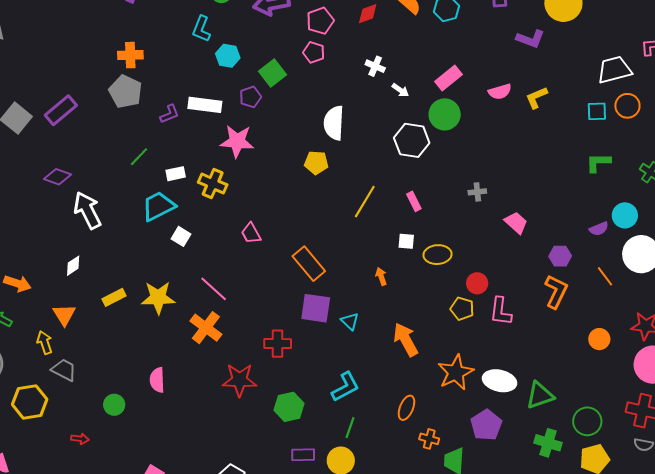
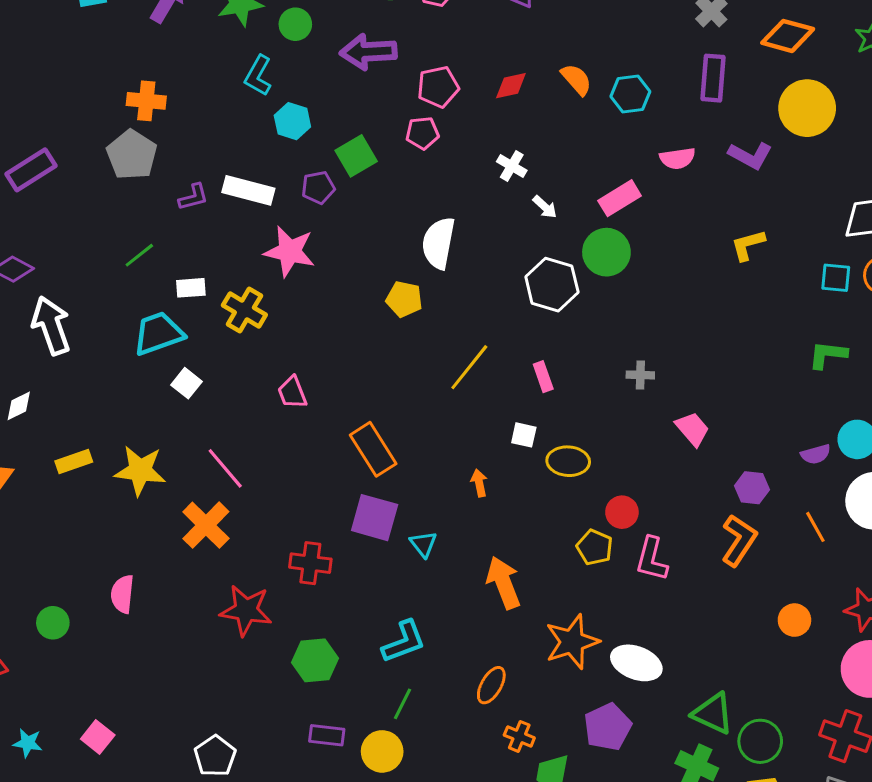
pink pentagon: (314, 52) -> (422, 133), turned -30
pink semicircle: (500, 92) -> (677, 158), moved
green triangle: (540, 395) -> (713, 713), moved, turned 36

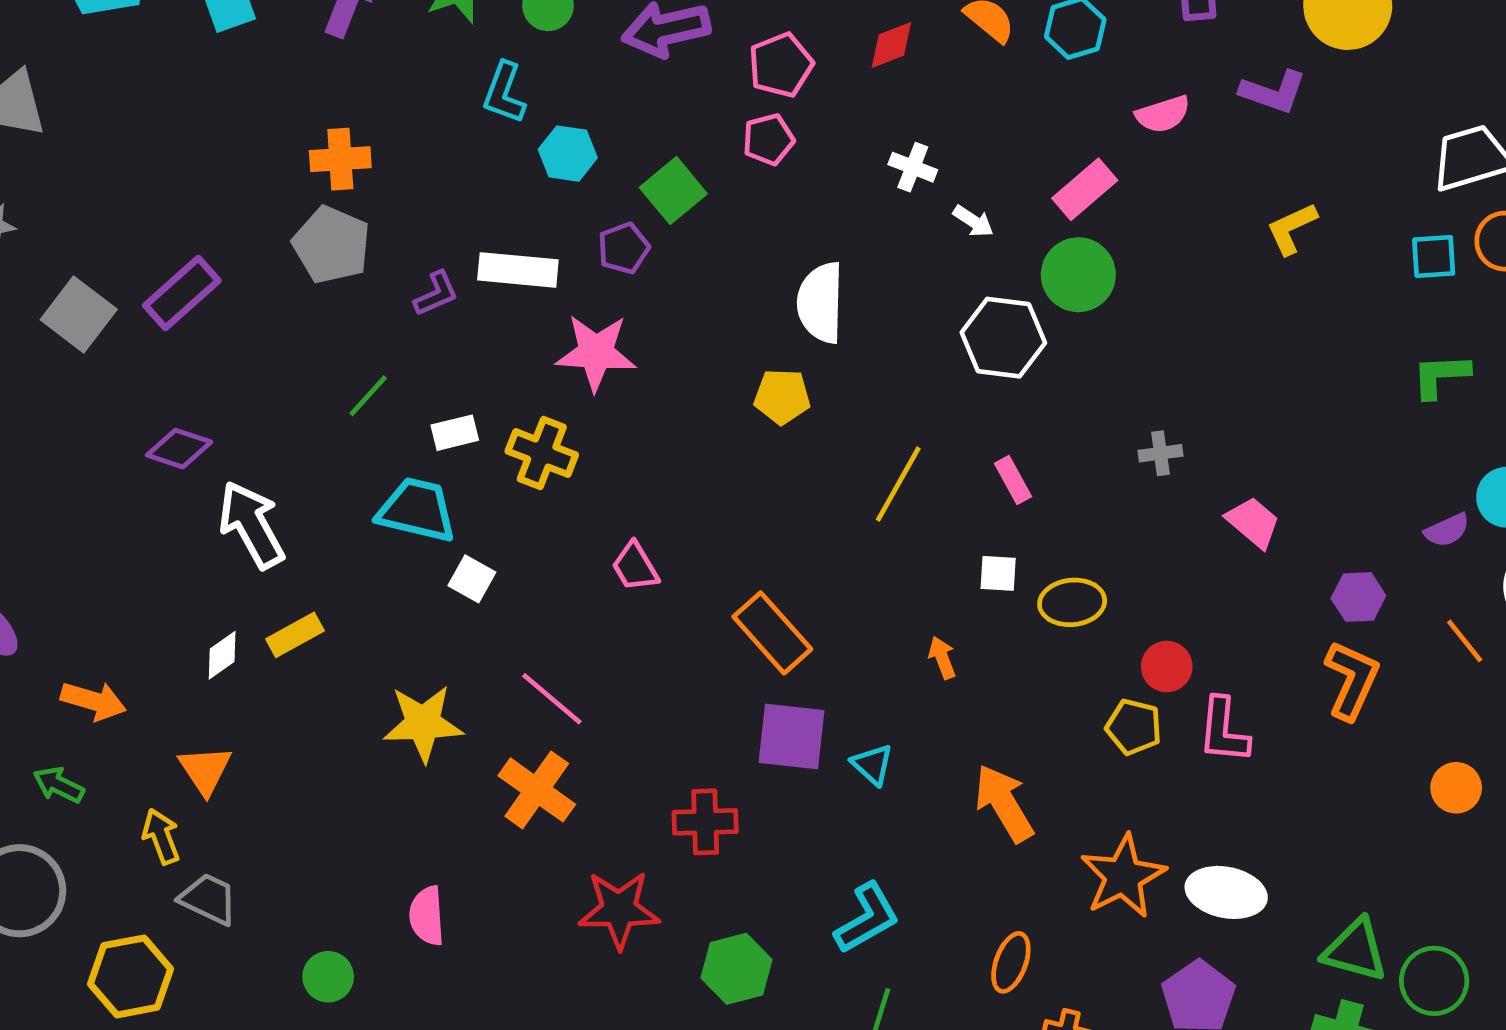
cyan trapezoid: (158, 333) -> (417, 510), turned 42
yellow rectangle: (74, 461) -> (295, 635), moved

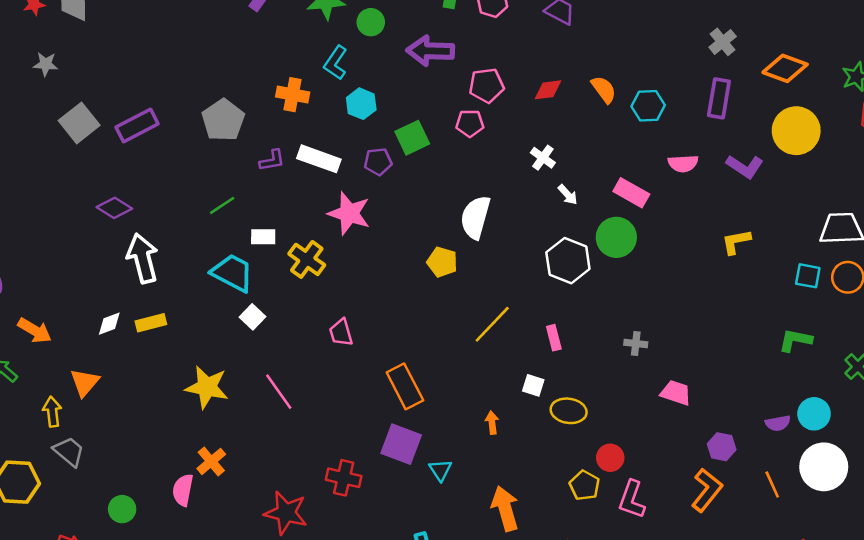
orange cross: (340, 159) -> (293, 95), moved
pink rectangle: (1085, 189) -> (631, 193), turned 56
pink trapezoid: (1253, 522) -> (676, 393), turned -36
orange cross: (537, 790) -> (211, 461), moved, size x0.7

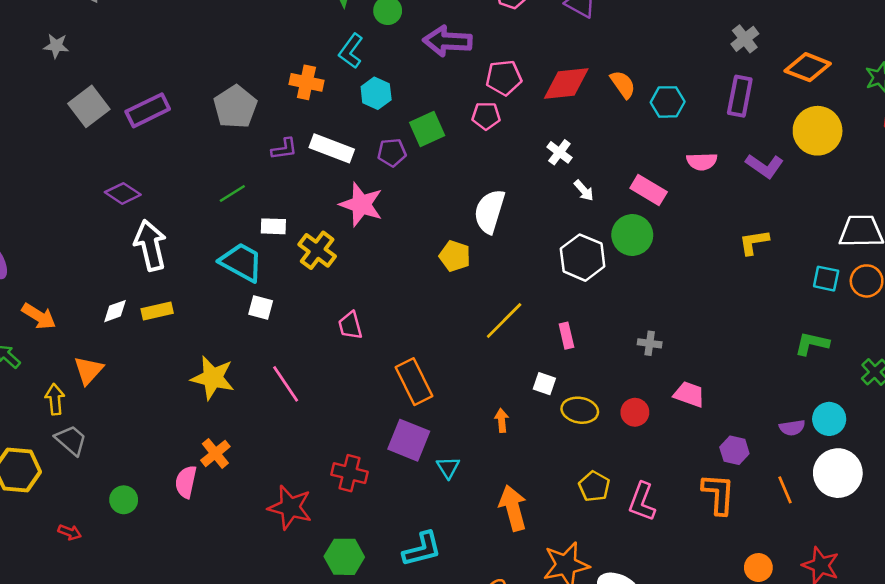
red diamond: (548, 90) -> (566, 83), size x1.6
white square: (253, 317) -> (261, 307), turned -30
red circle: (610, 458) -> (635, 412), moved
orange L-shape: (707, 490) -> (718, 494), turned -36

